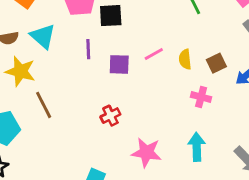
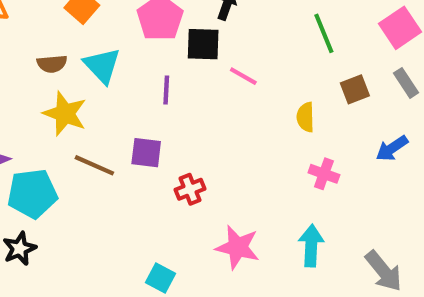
pink line: (154, 54) -> (243, 76), moved, turned 54
brown square: (216, 63) -> (355, 89), moved
purple square: (119, 64) -> (146, 153), moved
brown line: (44, 105) -> (94, 165), turned -44

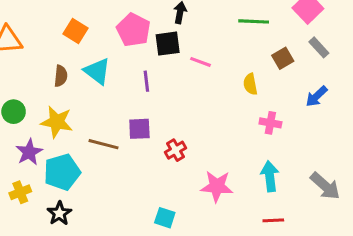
green line: (324, 33) -> (254, 21), turned -56
brown semicircle: (52, 64) -> (61, 76), turned -70
yellow star: (65, 114) -> (57, 122), moved

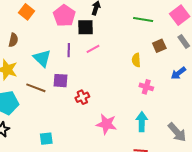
pink line: (200, 62) -> (93, 49), moved, turned -56
cyan triangle: (97, 71) -> (42, 58), moved
cyan square: (165, 218) -> (46, 139), moved, turned -32

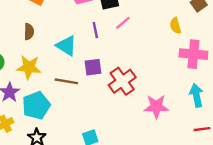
pink cross: (146, 87) -> (193, 54), size x1.6
red cross: (82, 97) -> (122, 81), size x1.6

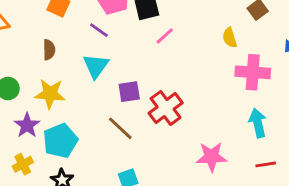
purple line: (95, 30) -> (99, 30), moved, turned -42
cyan triangle: (66, 46) -> (96, 66), turned 35
brown line: (66, 81) -> (120, 128), moved, turned 35
pink star: (156, 107) -> (211, 157), moved

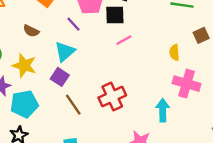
brown semicircle: (49, 50) -> (31, 31), turned 105
purple square: (129, 92) -> (60, 77), moved, turned 30
cyan arrow: (258, 123) -> (163, 110), moved

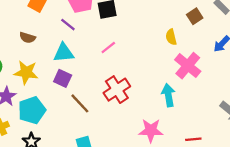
pink line: (124, 40) -> (108, 47), moved
cyan triangle: (65, 52) -> (64, 53), turned 45
pink cross: (187, 84) -> (188, 66), turned 32

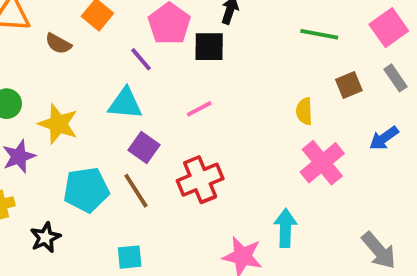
brown semicircle: (27, 38) -> (58, 44), moved
purple square: (63, 78) -> (144, 147), moved
cyan arrow: (168, 95) -> (285, 228), moved
cyan pentagon: (32, 110) -> (86, 190), moved

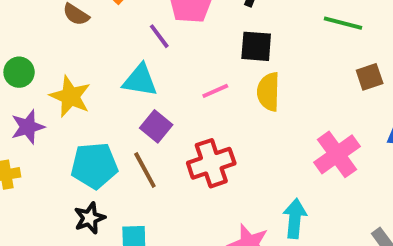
black square: (209, 47) -> (256, 46), moved
yellow semicircle: (304, 111) -> (268, 92), moved, size x1.4
black star: (45, 237) -> (90, 218), moved

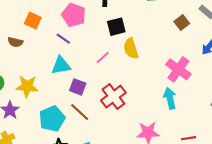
cyan arrow: (295, 218) -> (170, 98), moved

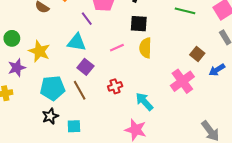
brown square: (182, 23) -> (197, 54), moved, turned -32
red cross: (113, 97) -> (115, 86), size x0.6
cyan arrow: (170, 98) -> (144, 102), moved, turned -48

